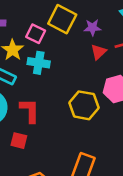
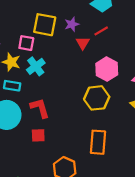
cyan cross: (39, 63) -> (36, 66), turned -30
yellow hexagon: (84, 105) -> (97, 98), moved

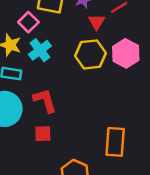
pink square: (26, 43) -> (28, 22), turned 35
yellow hexagon: (97, 98) -> (91, 54), moved

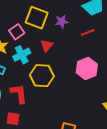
red triangle: (97, 22) -> (47, 46), moved
yellow hexagon: (91, 54) -> (42, 76), moved

